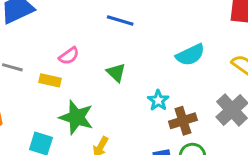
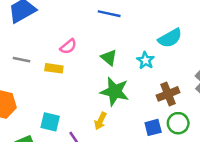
cyan star: (158, 100) -> (145, 60), moved
green star: (76, 117) -> (115, 91), moved

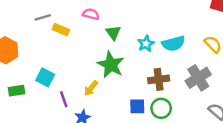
cyan semicircle: (170, 38) -> (173, 43), moved
pink semicircle: (68, 46) -> (91, 14), moved, turned -140
gray line: (21, 60) -> (43, 17), moved, turned -42

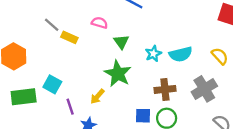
gray line: (43, 17) -> (52, 25), turned 56
green rectangle: (16, 91) -> (24, 97), size x1.5

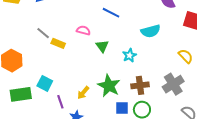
cyan semicircle: (181, 54) -> (151, 31), moved
green star: (118, 74) -> (109, 86), moved

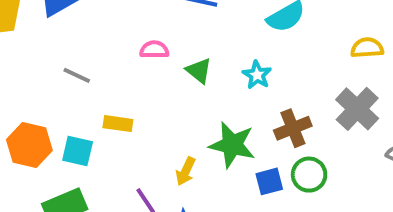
yellow rectangle: (58, 43) -> (118, 124), moved
yellow semicircle: (186, 56) -> (367, 48), turned -35
cyan square: (45, 83) -> (78, 151), moved

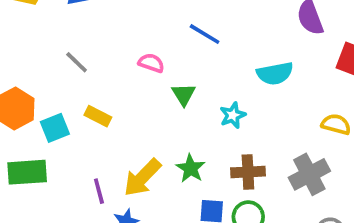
green star: (232, 145) -> (191, 168), size x0.7
cyan square: (78, 151) -> (55, 128), turned 36
yellow arrow: (186, 171) -> (142, 178), size x1.6

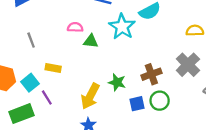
gray line: (77, 62) -> (31, 40), turned 42
green triangle: (184, 94) -> (91, 41), moved, turned -35
cyan star: (233, 115) -> (122, 27), moved, size x1.6
purple line: (99, 191) -> (47, 98), moved

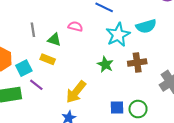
green triangle: (91, 41) -> (54, 40), moved
brown cross: (151, 74) -> (137, 63), moved
green star: (117, 82) -> (105, 64), moved
purple line: (47, 98) -> (36, 85), turned -32

